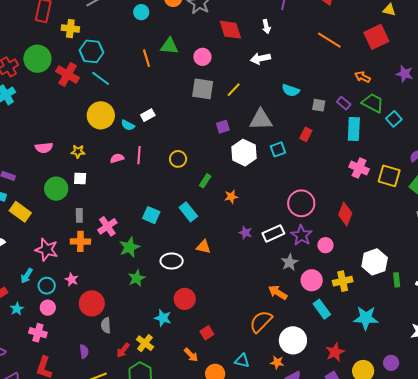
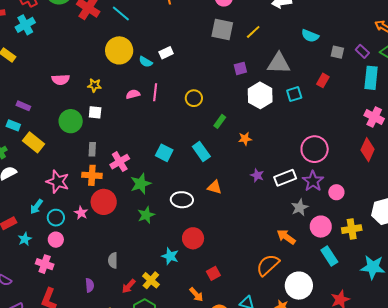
red diamond: (345, 214) -> (368, 150), moved
red circle: (92, 303) -> (104, 202), moved

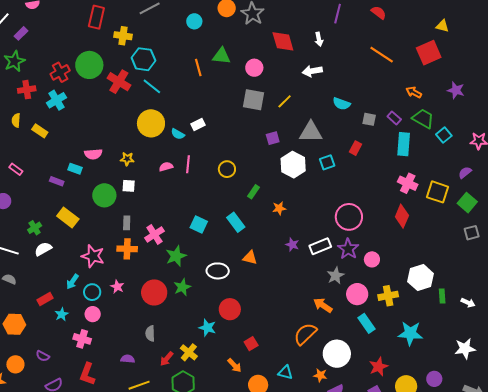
cyan rectangle: (13, 125) -> (75, 169), moved
red circle: (104, 202) -> (154, 292), moved
purple semicircle: (90, 285) -> (128, 359), turned -80

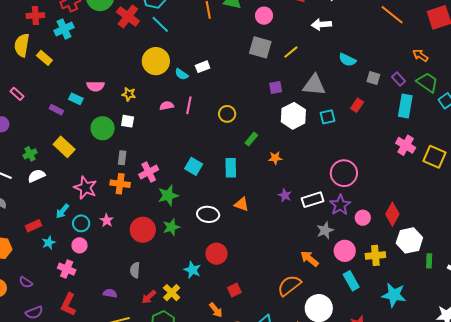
yellow semicircle: (16, 120) -> (22, 45), size x1.6
red diamond: (402, 216) -> (392, 214), moved
cyan rectangle: (236, 222) -> (231, 168), turned 30

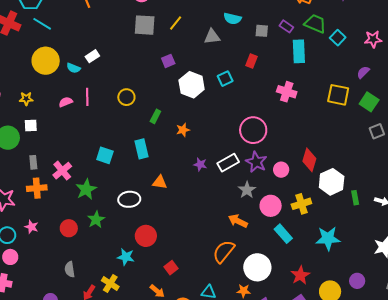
gray triangle: (314, 85) -> (212, 37), moved, size x0.7
pink cross: (406, 145) -> (287, 92), moved
red circle: (143, 230) -> (69, 228), size x0.7

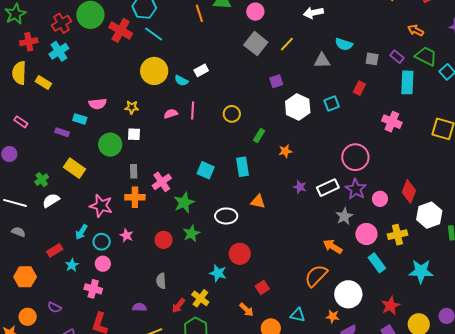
gray square: (145, 25) -> (256, 44), turned 30

